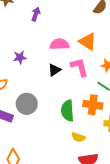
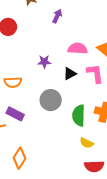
purple star: (20, 57) -> (44, 62), moved
gray circle: (27, 104) -> (51, 100), moved

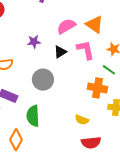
pink semicircle: (78, 49) -> (66, 26), turned -30
green semicircle: (79, 115) -> (33, 116), moved

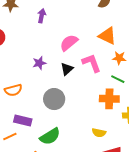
orange triangle: (95, 25) -> (107, 36), moved
green semicircle: (33, 116) -> (50, 136), turned -110

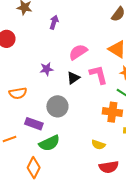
purple rectangle: (23, 120) -> (34, 124), moved

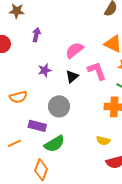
purple arrow: (54, 22) -> (36, 35), moved

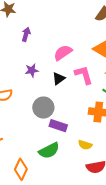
purple rectangle: (37, 126) -> (58, 126), moved
green semicircle: (54, 144) -> (49, 151), moved

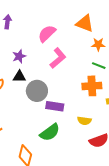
pink L-shape: (84, 75) -> (58, 58), moved, turned 75
black triangle: (59, 79) -> (19, 77), moved, turned 48

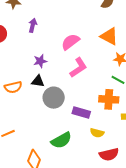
purple rectangle: (55, 106) -> (81, 112), moved

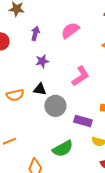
pink semicircle: (70, 42) -> (70, 30), moved
purple star: (40, 61) -> (42, 61), moved

